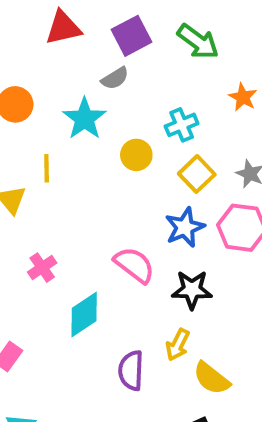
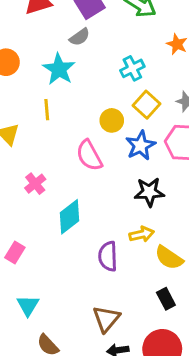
yellow circle: (136, 155) -> (112, 120), moved
yellow line: (47, 168) -> (47, 110), moved
pink semicircle: (134, 265) -> (89, 155), moved, turned -152
yellow arrow: (178, 345) -> (142, 234), turned -125

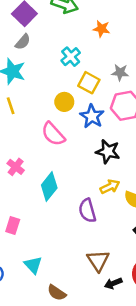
black star: (149, 192) -> (108, 152), turned 30

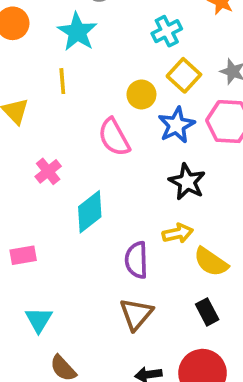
pink rectangle: (13, 225) -> (23, 255), turned 49
brown triangle: (98, 261) -> (136, 314), moved

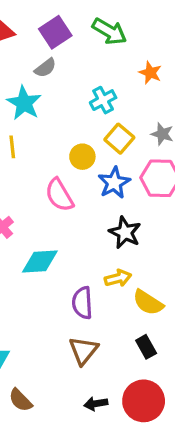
cyan diamond: (90, 212) -> (40, 261), turned 36

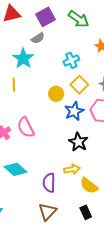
pink semicircle: (59, 195) -> (26, 127), moved
cyan diamond: (40, 261) -> (15, 169), moved, turned 40

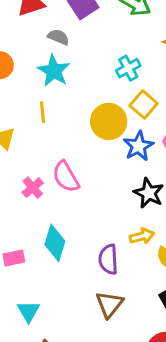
gray semicircle: (38, 38) -> (58, 37), moved, turned -120
yellow circle: (56, 94) -> (109, 121), size x1.5
cyan diamond: (15, 169) -> (55, 243), turned 70

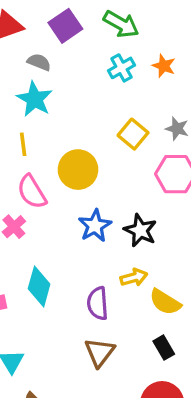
cyan cross: (128, 68) -> (122, 68), moved
yellow circle: (109, 121) -> (78, 170), moved
blue star: (138, 146) -> (95, 226), moved
pink semicircle: (66, 177) -> (32, 192), moved

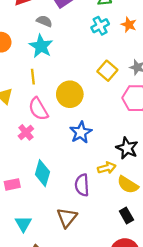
black star: (140, 230) -> (127, 148), moved
brown triangle: (100, 352) -> (67, 218), moved

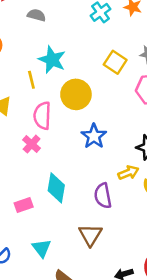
cyan star: (41, 46) -> (52, 60), moved
pink semicircle: (38, 109) -> (42, 116), turned 40

